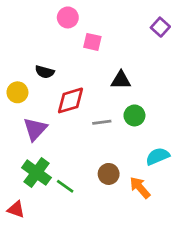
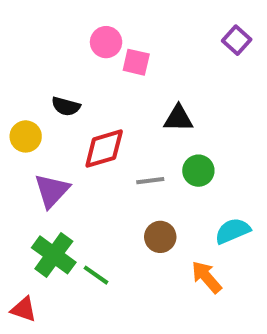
pink circle: (68, 17) -> (106, 42), moved
brown circle: (109, 174) -> (160, 237), moved

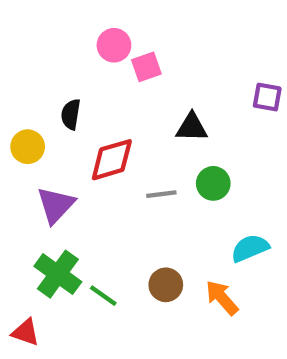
purple square: (237, 40) -> (267, 97), moved, turned -32
pink square: (136, 62) -> (146, 67), turned -32
black semicircle: (66, 106) -> (71, 114), turned 84
brown circle: (160, 237) -> (166, 285), moved

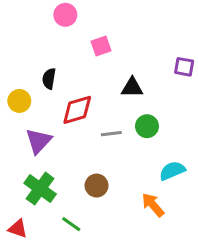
pink circle: (114, 45) -> (65, 15), moved
brown circle: (166, 285) -> (97, 186), moved
green line: (103, 296) -> (71, 224), moved

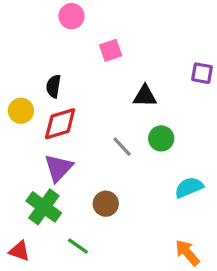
red diamond: (77, 110) -> (60, 124), moved
gray line: (111, 134) -> (122, 147), turned 54
purple triangle: (39, 141) -> (58, 168), moved
orange arrow: (153, 205) -> (187, 253), moved

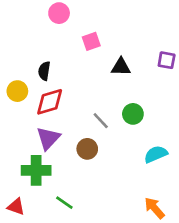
black triangle: (145, 96) -> (121, 67), moved
brown circle: (106, 204) -> (87, 149), moved
green cross: (44, 207) -> (36, 170), turned -36

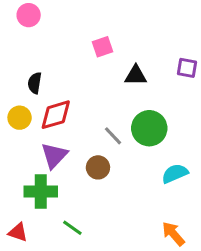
pink circle: (59, 13) -> (29, 15), moved
black semicircle: (44, 71) -> (35, 83), moved
yellow circle: (17, 91) -> (20, 118), moved
green circle: (133, 114) -> (149, 128), size x1.5

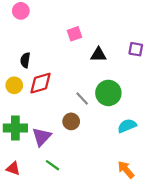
purple triangle: (54, 155) -> (42, 137), moved
green cross: (41, 192) -> (15, 128), moved

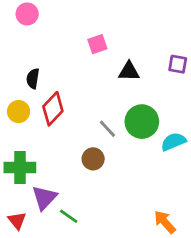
red diamond: (41, 83) -> (53, 109), turned -30
cyan semicircle: (127, 126) -> (173, 142), moved
purple triangle: (42, 137) -> (44, 198), moved
red triangle: (13, 169) -> (17, 221), turned 32

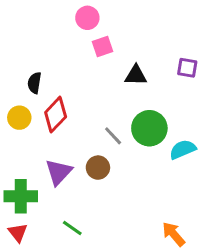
pink circle: (27, 14) -> (87, 18), moved
green cross: (20, 167) -> (21, 196), moved
purple triangle: (44, 198) -> (59, 172), moved

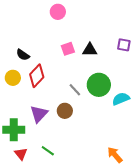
pink square: (102, 47) -> (68, 49), moved
black semicircle: (34, 83) -> (23, 55), turned -64
red triangle: (18, 233) -> (21, 154), moved

